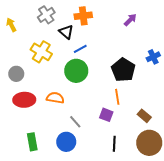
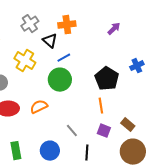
orange semicircle: (55, 98) -> (39, 107), turned -36
purple square: (106, 115) -> (104, 131), moved
gray line: (75, 122) -> (72, 131), moved
black line: (114, 144) -> (87, 153), moved

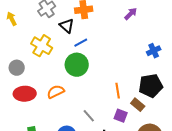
black pentagon: (107, 79) -> (151, 86), moved, turned 30
brown rectangle: (128, 125) -> (138, 105), moved

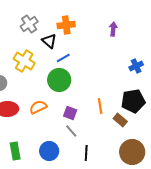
purple arrow: (131, 14) -> (113, 29), turned -40
purple square: (121, 116) -> (70, 113), moved

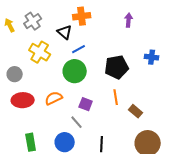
gray cross: (29, 24) -> (33, 21), moved
blue cross: (136, 66) -> (152, 57), turned 32
black pentagon: (133, 101) -> (117, 67), moved
gray line: (71, 131) -> (77, 122), moved

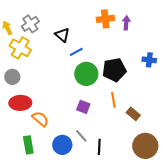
orange cross: (82, 16) -> (105, 19), moved
yellow cross: (40, 52) -> (20, 48), moved
green circle: (75, 71) -> (86, 74), moved
orange semicircle: (54, 98) -> (40, 119), moved, turned 66
gray line: (77, 122) -> (81, 136), moved

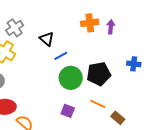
orange line: (113, 100) -> (98, 104), turned -56

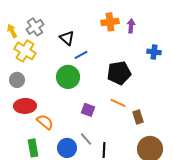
blue cross: (134, 64) -> (154, 52), moved
green circle: (71, 78) -> (68, 77), moved
brown rectangle: (118, 118) -> (138, 117), turned 32

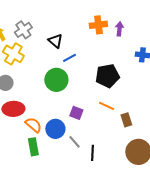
green rectangle: (33, 148) -> (33, 147), moved
blue circle: (67, 148) -> (55, 129), moved

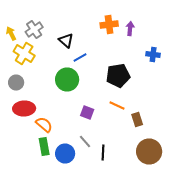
blue circle: (55, 129) -> (65, 154), moved

